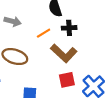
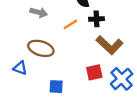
brown L-shape: (64, 53) -> (110, 45), moved

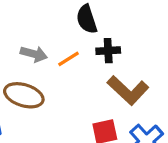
gray arrow: (39, 12) -> (34, 54), moved

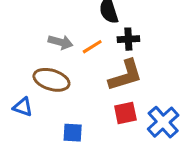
brown L-shape: (128, 90) -> (125, 75), moved, turned -60

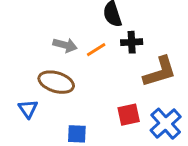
brown L-shape: (125, 75) -> (160, 72), moved
blue triangle: (23, 107) -> (28, 109), turned 36

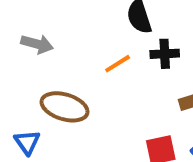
gray arrow: (65, 45) -> (37, 44), moved

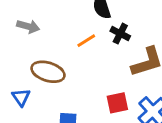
black cross: (165, 54) -> (120, 34), turned 30

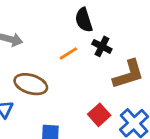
red square: (117, 103) -> (99, 115), turned -30

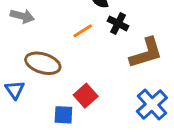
red square: (99, 115) -> (86, 96), moved

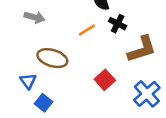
red square: (86, 96) -> (105, 80), moved
blue square: (63, 115) -> (43, 103), moved, turned 36

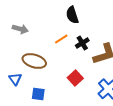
black cross: (118, 24) -> (82, 43), moved, turned 32
blue square: (43, 103) -> (38, 94), moved, turned -32

